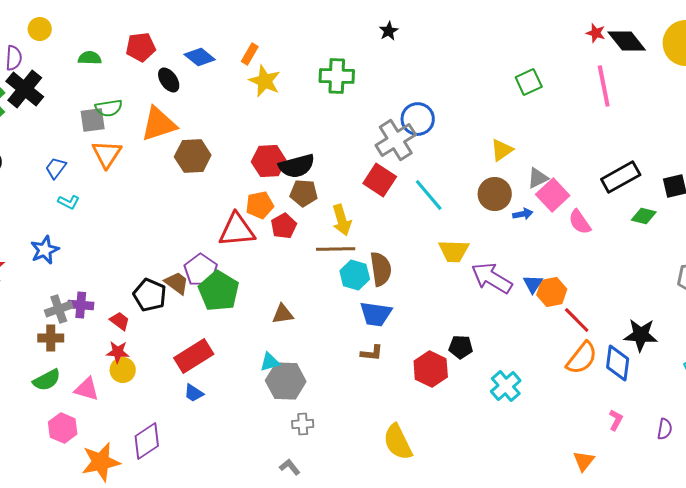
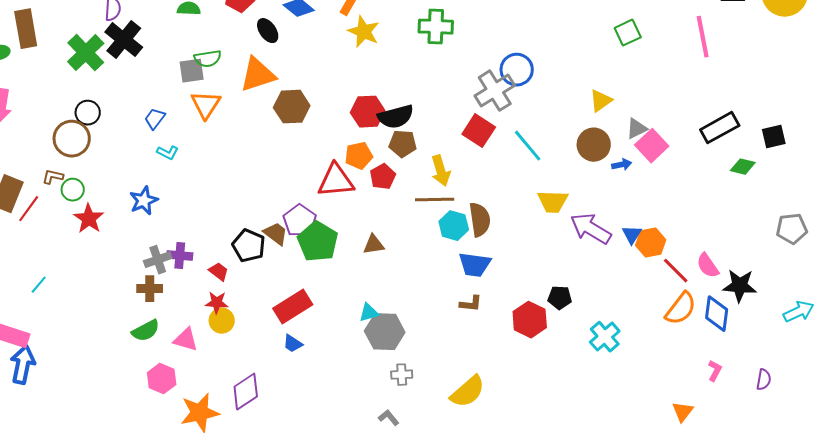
pink semicircle: (580, 222) -> (708, 266), moved
brown triangle: (283, 314) -> (374, 245), moved
yellow semicircle: (398, 442) -> (468, 392), moved, turned -105

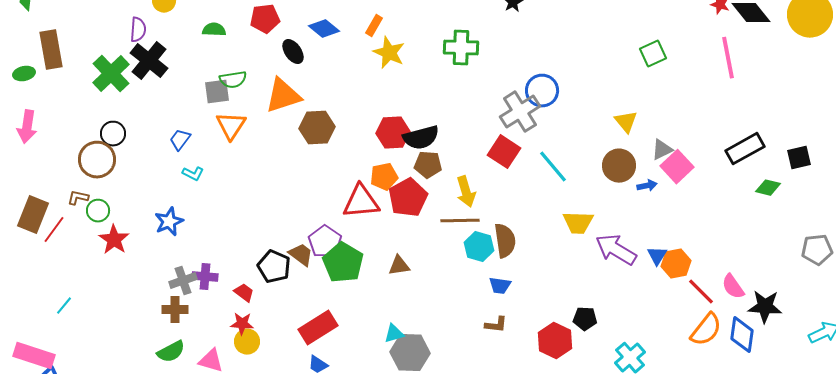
yellow triangle: (601, 101) -> (626, 122), turned -35
red pentagon: (383, 177) -> (408, 198), size x1.5
blue trapezoid: (475, 265) -> (500, 286), size x0.7

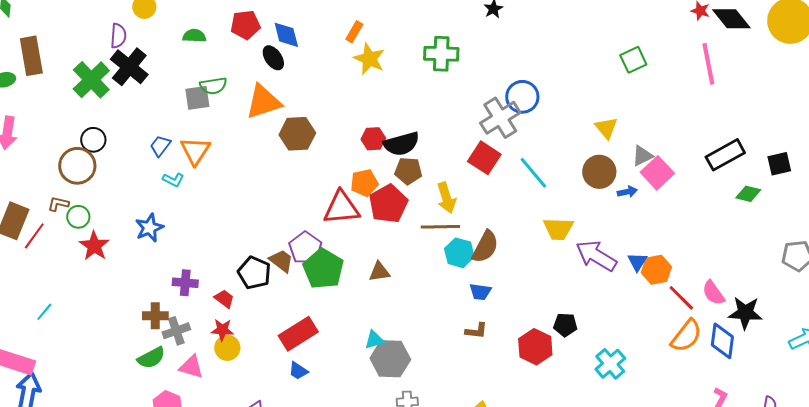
blue diamond: (324, 29) -> (286, 35), moved, turned 36
orange triangle: (231, 126) -> (195, 151), moved
red hexagon: (393, 133) -> (373, 139), size x0.7
brown semicircle: (505, 241) -> (485, 247), turned 36
gray cross: (183, 281) -> (176, 331), moved

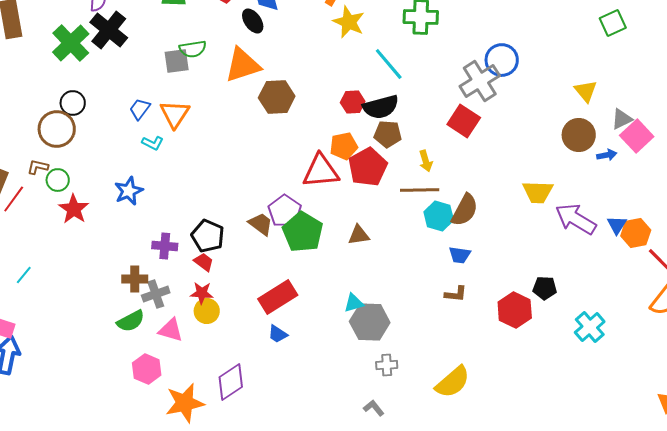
cyan line: (533, 173) -> (389, 64), moved
yellow arrow: (446, 198) -> (426, 161), size x0.7
black pentagon: (254, 273) -> (208, 236), moved

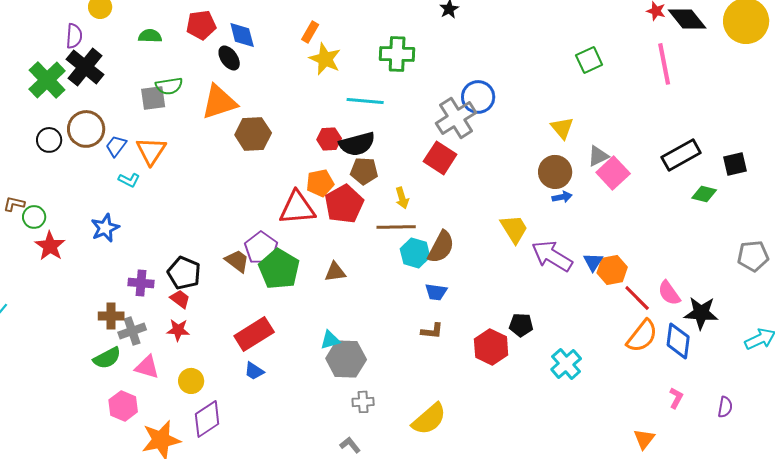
cyan line: (389, 64) -> (365, 101), turned -45
brown circle: (57, 129) -> (86, 129), moved
blue arrow: (607, 155) -> (562, 197), moved
yellow trapezoid: (538, 192) -> (514, 229), turned -124
yellow circle: (207, 311) -> (191, 381), moved

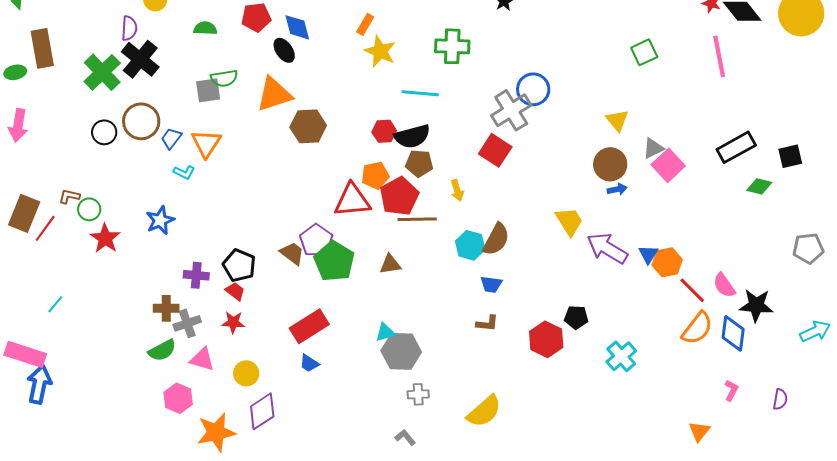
brown line: (396, 227) -> (417, 219), moved

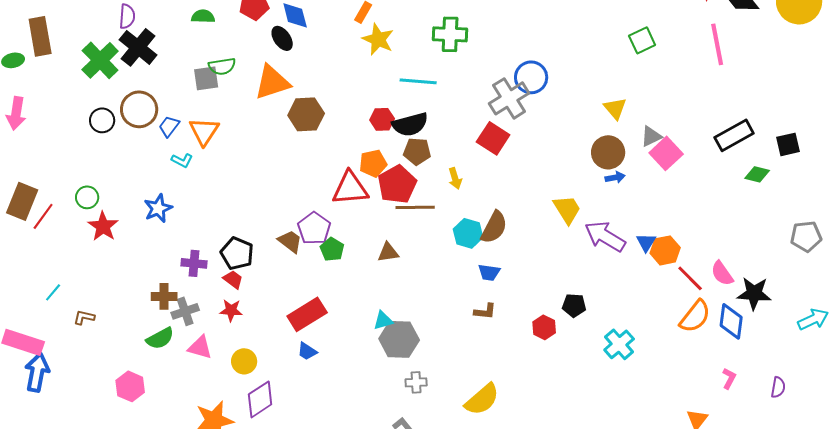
brown L-shape: (69, 196) -> (84, 317), moved
green pentagon: (334, 261) -> (332, 249), size x0.6
red hexagon: (546, 339) -> (544, 327), size x0.7
pink hexagon: (178, 398) -> (130, 386), moved

